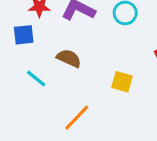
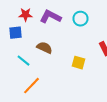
orange line: (77, 118) -> (32, 86), moved

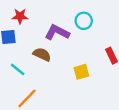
purple L-shape: (50, 17) -> (57, 32), moved
yellow square: (78, 63) -> (81, 72), turned -32

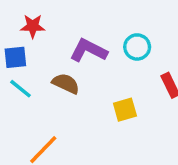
cyan circle: (84, 21) -> (137, 47), moved
cyan line: (18, 69) -> (21, 89), moved

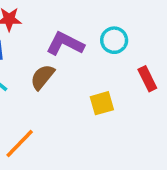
brown semicircle: (66, 84) -> (42, 77), turned -76

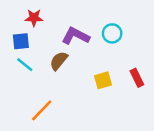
red rectangle: (147, 79) -> (137, 78), moved

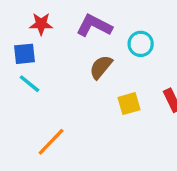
purple L-shape: (76, 36) -> (94, 26), moved
brown semicircle: (59, 61) -> (101, 67), moved

